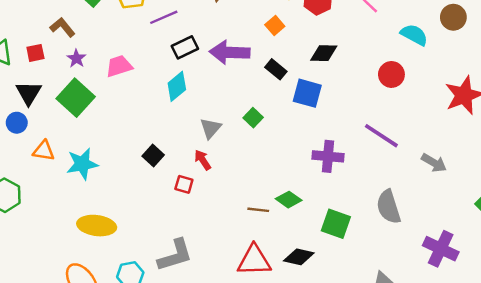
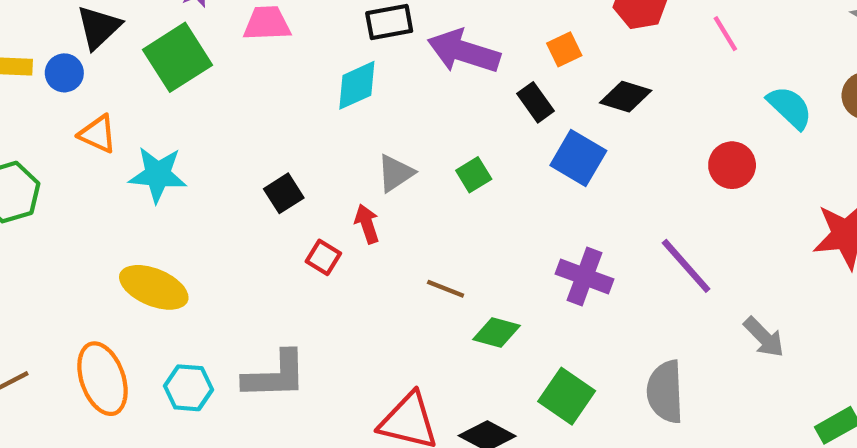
orange square: (275, 25) -> (564, 49), moved
green diamond: (289, 200) -> (496, 332), turned -35
brown line: (258, 210) -> (446, 289), moved

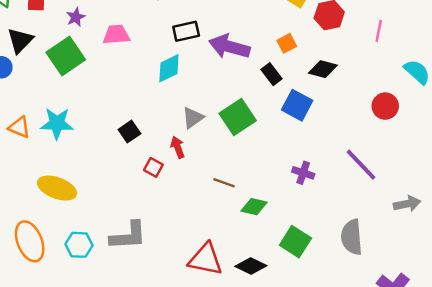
pink line: (725, 34) -> (379, 31), turned 45
orange triangle: (98, 134) -> (19, 127), moved
green square: (474, 175) -> (238, 117), size x1.8
purple cross: (584, 277) -> (303, 173), size x0.7
gray arrow: (764, 337) -> (407, 204), turned -55

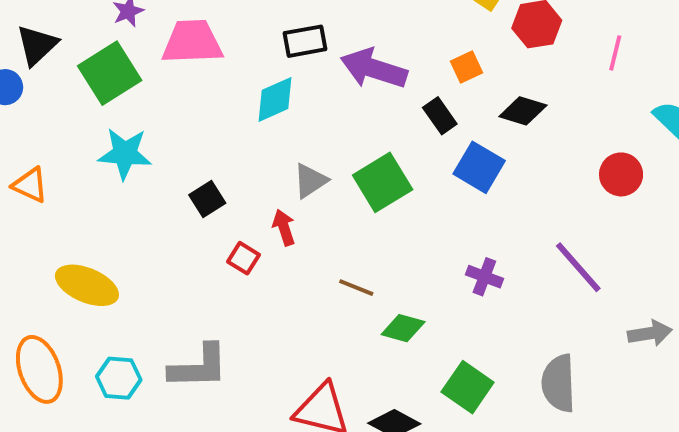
pink trapezoid: (116, 35) -> (192, 42), size x1.4
cyan star: (57, 123) -> (125, 154), moved

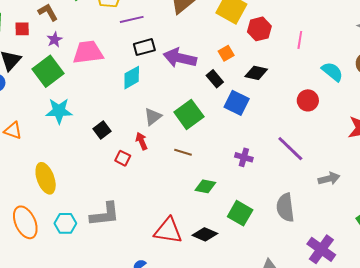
yellow ellipse: (87, 285) -> (46, 178), turned 52
brown line: (356, 288) -> (183, 152), moved

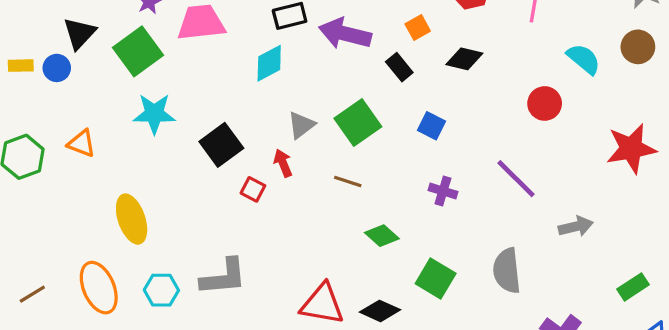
blue square: (237, 103) -> (432, 126), moved, size x0.7
black square: (102, 130) -> (221, 145), size x1.5
green diamond: (205, 186) -> (382, 236), turned 30

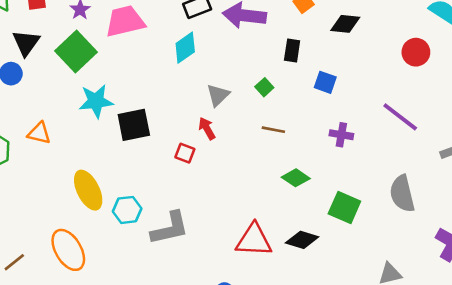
black rectangle: (399, 67) -> (292, 50), moved, turned 55
green square: (358, 123) -> (264, 87), size x0.5
black square: (221, 145) -> (134, 125), moved, turned 32
brown line: (348, 182) -> (273, 130), moved
cyan hexagon: (161, 290) -> (127, 210), moved

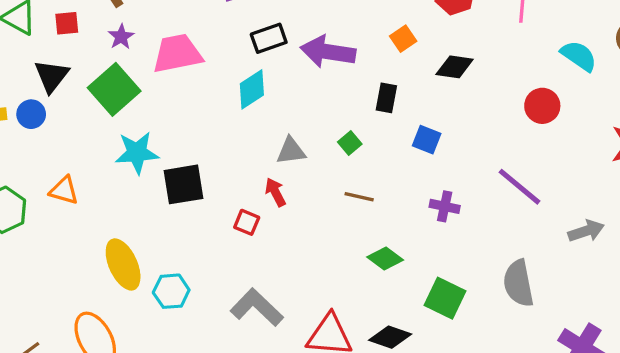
gray triangle: (218, 95) -> (291, 151), turned 35
gray L-shape: (170, 228) -> (257, 307), moved, turned -126

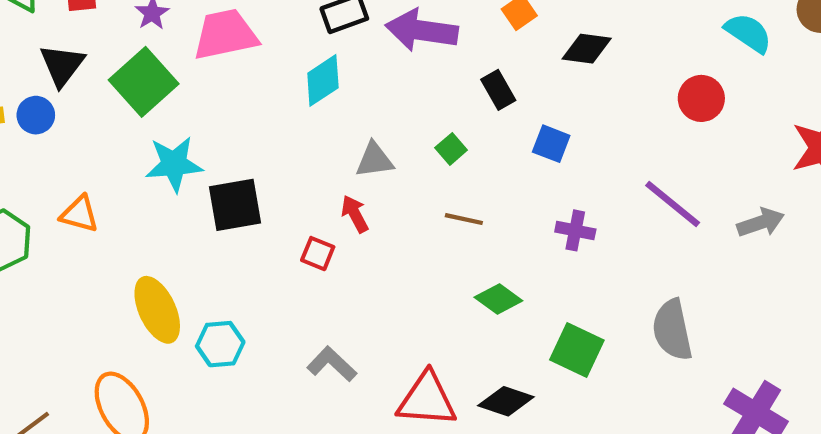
black rectangle: (386, 98) -> (498, 90), turned -40
gray arrow: (586, 231) -> (761, 223), moved
gray L-shape: (257, 307) -> (332, 364), size x0.7

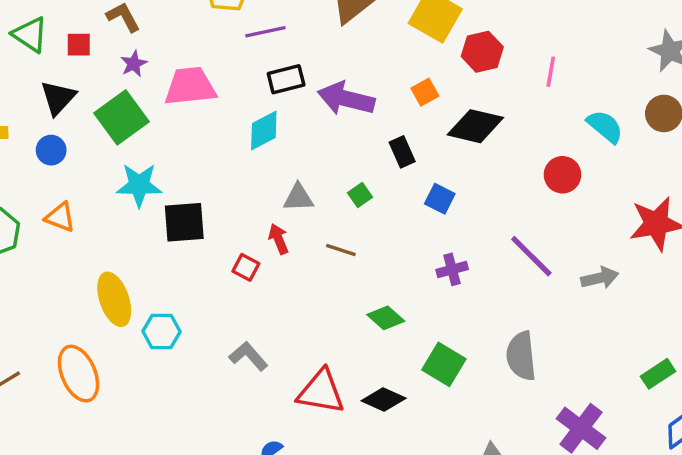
black diamond: (587, 49) -> (475, 126), size x1.4
blue circle: (36, 115) -> (51, 150), moved
brown line: (464, 219) -> (341, 250), moved
purple cross: (575, 230) -> (452, 269), turned -32

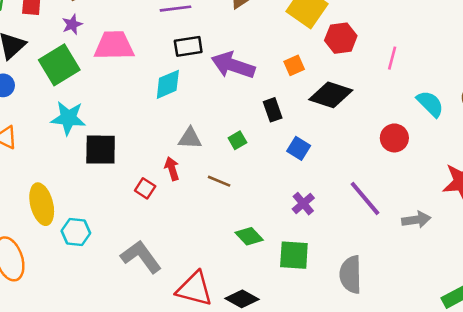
purple cross: (452, 269) -> (303, 204), turned -30
gray L-shape: (248, 356) -> (141, 257), size x1.4
green square: (444, 364) -> (294, 255), moved, turned -32

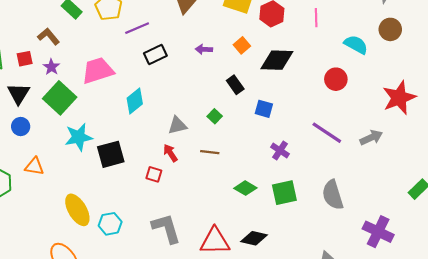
purple star: (72, 24) -> (51, 67), moved
purple arrow: (233, 65) -> (204, 49), moved, size x0.5
cyan diamond: (168, 84) -> (135, 101), moved
gray L-shape: (141, 257) -> (166, 228), turned 36

